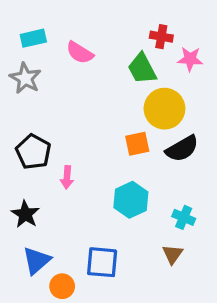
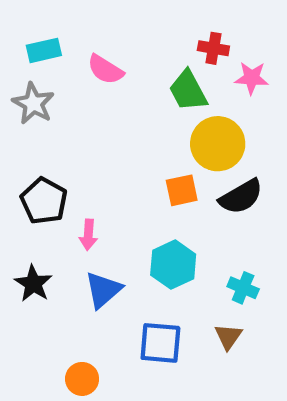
blue triangle: (37, 261) -> (103, 290), moved
blue square: (102, 262) -> (160, 343), moved

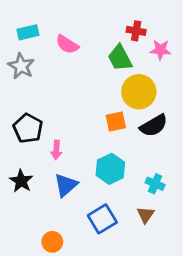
blue square: (160, 343) -> (102, 219), turned -36

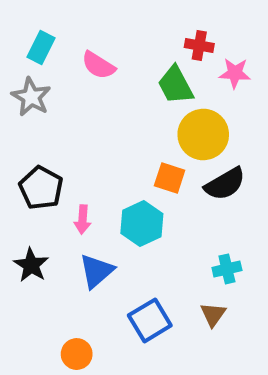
cyan rectangle: (28, 32) -> (41, 47), turned -50
orange square: (116, 122) -> (170, 178), turned 30
cyan hexagon: (110, 169) -> (142, 223), moved
cyan cross: (155, 184) -> (227, 269), turned -36

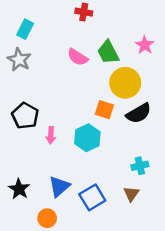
red cross: (199, 45) -> (84, 12), moved
pink semicircle: (98, 65) -> (78, 57), moved
pink star: (235, 73) -> (145, 45), turned 30
black star: (31, 265) -> (19, 189), moved
blue triangle: (96, 271) -> (59, 186), moved

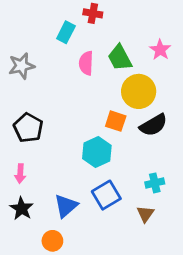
cyan rectangle: (25, 29) -> (66, 32), moved
pink semicircle: (78, 57) -> (86, 63), turned 60
gray star: (19, 60) -> (22, 66), turned 30
pink arrow: (51, 135) -> (20, 174), moved
blue square: (92, 197) -> (106, 195), moved

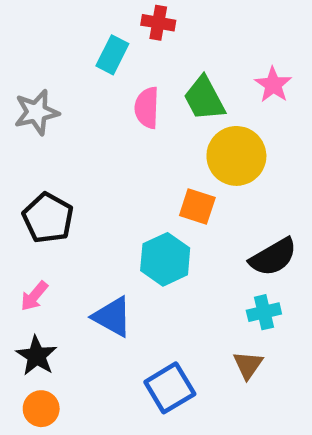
black semicircle: (153, 125) -> (273, 257), moved
pink arrow: (20, 174) -> (34, 296), turned 36
blue square: (106, 195) -> (170, 388), moved
blue triangle: (66, 206) -> (112, 317), moved, turned -50
orange circle: (52, 241) -> (41, 409), moved

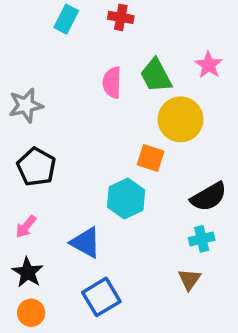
cyan rectangle: (112, 55) -> (66, 19), moved
gray star: (37, 112) -> (26, 105), moved
blue square: (170, 388) -> (101, 297), moved

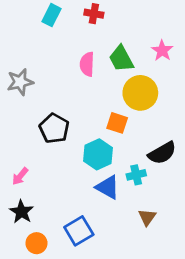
black pentagon: (36, 167) -> (54, 128), moved
cyan cross: (202, 239) -> (136, 175), moved
blue triangle: (86, 242) -> (108, 187), moved
orange circle: (31, 313) -> (36, 243), moved

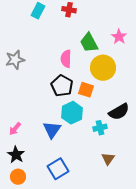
pink semicircle: (87, 64) -> (66, 59), moved
black pentagon: (54, 128) -> (62, 86), moved
blue triangle: (108, 187) -> (52, 130), moved, turned 36
orange circle: (36, 243) -> (18, 177), moved

